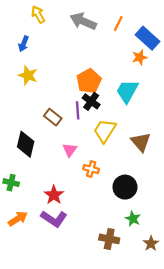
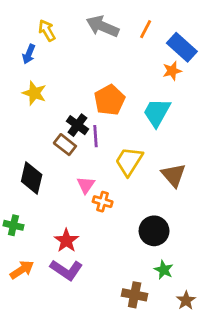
yellow arrow: (38, 14) -> (47, 30), moved
black cross: (91, 101) -> (77, 125), moved
orange cross: (91, 169) -> (103, 202), moved

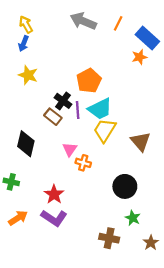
yellow arrow: (47, 30) -> (26, 24), moved
cyan trapezoid: (157, 113) -> (100, 109), moved, turned -145

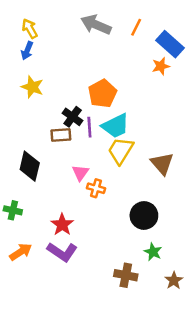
brown rectangle: (53, 117) -> (61, 135), turned -42

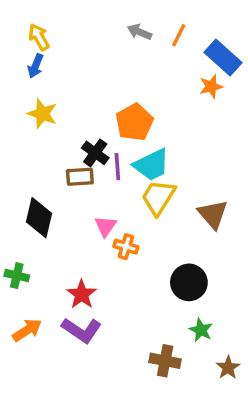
gray arrow: (96, 25) -> (140, 32), moved, size x0.6

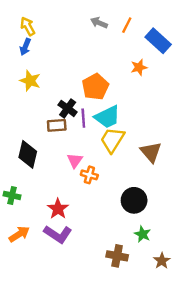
orange star: (211, 86) -> (139, 67), moved

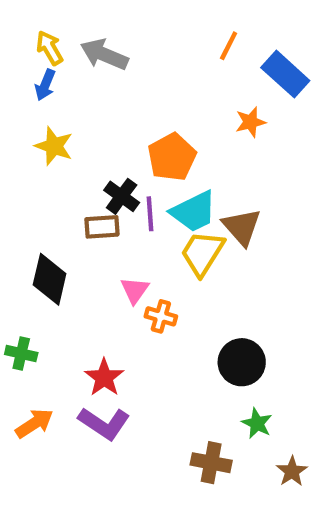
gray arrow: (99, 23) -> (104, 54), moved, size x1.5
brown triangle: (151, 152) -> (242, 227), moved

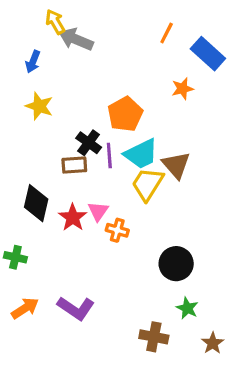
yellow arrow: (50, 48) -> (55, 22), moved
red star: (104, 378) -> (73, 217), moved

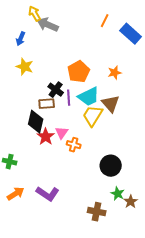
orange star: (182, 89) -> (115, 73), moved
black diamond: (36, 203) -> (36, 122), moved
brown star: (213, 343) -> (131, 202), moved

